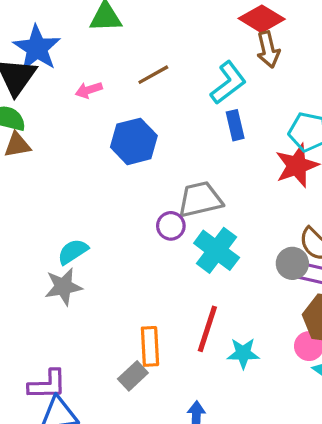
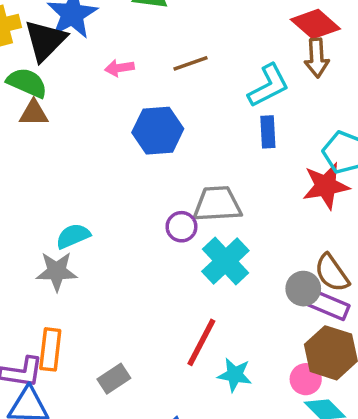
orange rectangle: (150, 346) -> (50, 349), moved

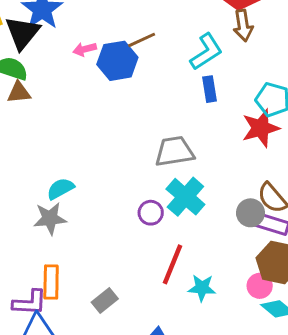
blue hexagon: (158, 131) -> (117, 61), moved
purple circle: (181, 227) -> (151, 213), moved

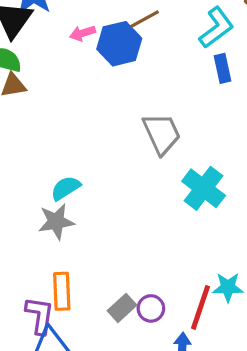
gray trapezoid: (174, 151) -> (162, 134), moved, turned 78
purple circle: (151, 213) -> (151, 308), moved
red line: (172, 264) -> (200, 307), moved
purple L-shape: (30, 303) -> (40, 315), turned -81

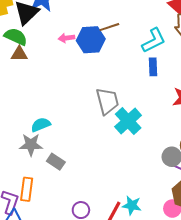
pink arrow: (83, 33) -> (66, 38), moved
cyan cross: (204, 188) -> (128, 121), moved
gray rectangle: (122, 308) -> (56, 162), moved, turned 66

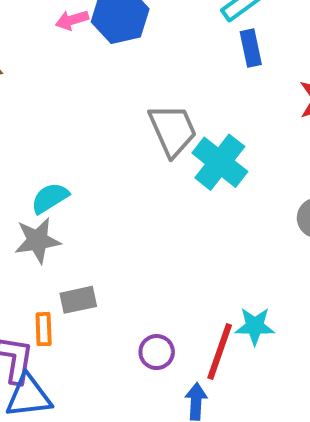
gray rectangle: (56, 162) -> (78, 300), moved, turned -36
orange rectangle: (27, 189) -> (44, 329), size x0.7

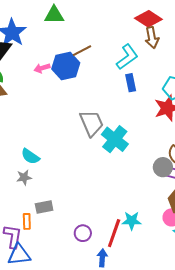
cyan semicircle: (50, 198) -> (30, 156), turned -114
gray star: (37, 240) -> (24, 177), size x0.7

